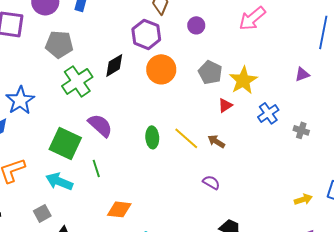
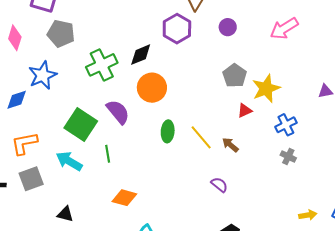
gray pentagon: (59, 44) -> (61, 34), moved
orange circle: (161, 69) -> (152, 88), moved
gray cross: (301, 130) -> (288, 156), moved
gray square: (42, 213) -> (31, 179), moved, size x1.4

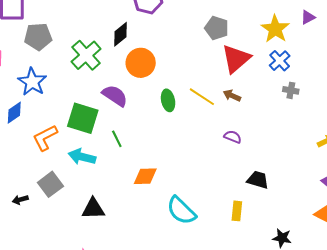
yellow star: (266, 88) -> (275, 29), moved
red triangle: (245, 111) -> (236, 59), size x2.0
orange L-shape: (24, 143) -> (45, 138), moved
black triangle: (65, 214) -> (93, 209), size x1.4

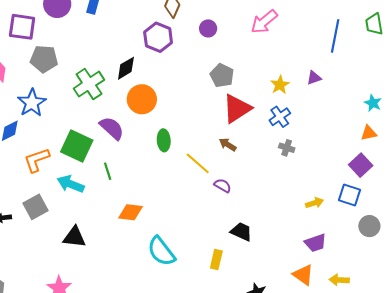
yellow star: (275, 29) -> (280, 85), size x0.7
yellow line: (202, 97) -> (198, 163), moved

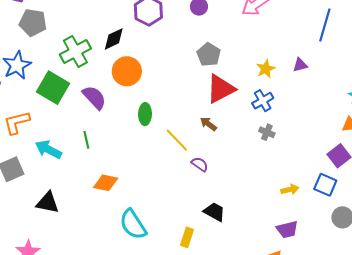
green square: (77, 146) -> (53, 88), moved

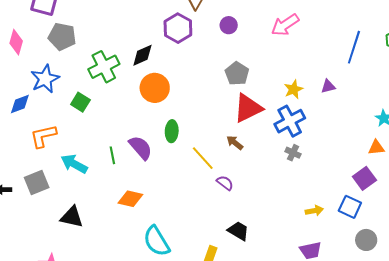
green square: (53, 88) -> (80, 102), size x0.6
purple semicircle: (94, 97) -> (141, 148), moved
blue cross: (263, 101) -> (290, 121), size x1.4

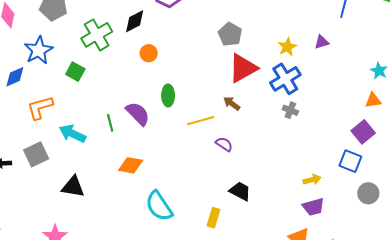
orange circle: (155, 88) -> (149, 53), size x0.6
yellow line: (203, 158) -> (201, 121), turned -60
yellow arrow: (314, 211) -> (312, 180), moved

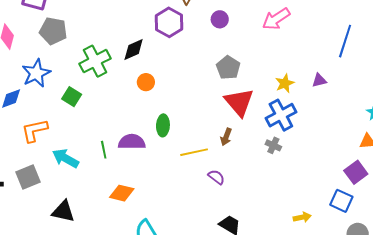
red triangle: (243, 68) -> (239, 102), turned -44
brown arrow: (232, 104) -> (226, 137), turned -108
gray cross: (290, 110) -> (273, 145), moved
purple semicircle: (138, 114) -> (132, 142), turned -48

